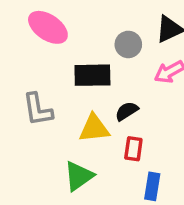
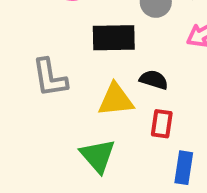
black semicircle: (127, 111) -> (154, 80), turned 50
green triangle: (79, 176) -> (98, 156), turned -36

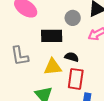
red rectangle: (162, 124) -> (76, 79), size x1.5

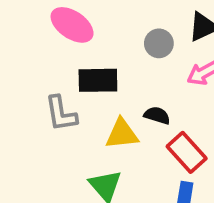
black rectangle: (52, 36) -> (98, 80), moved
red rectangle: (76, 79) -> (187, 152), moved, turned -50

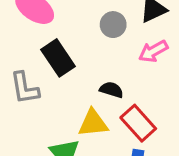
black rectangle: (98, 80) -> (58, 58), turned 57
yellow triangle: (122, 134) -> (93, 123), moved

